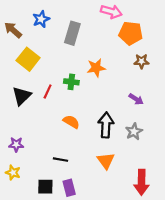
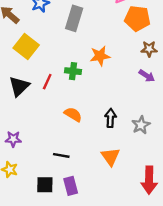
purple arrow: (136, 99) -> (147, 76), moved
black arrow: (106, 125) -> (110, 118), size x0.7

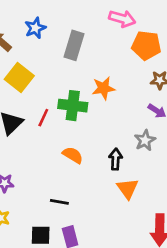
green cross: (73, 71) -> (73, 106), size x1.5
gray star: (141, 125) -> (145, 140), moved
orange triangle: (110, 157) -> (128, 188), moved

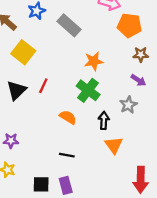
gray rectangle: (74, 45) -> (69, 25), turned -65
green cross: (73, 106) -> (88, 90), moved, turned 30
black line: (59, 202) -> (67, 155), moved

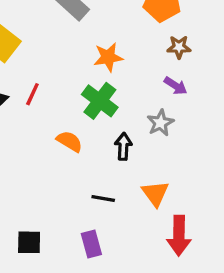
orange triangle: (114, 145) -> (155, 193), moved
black line: (67, 155) -> (103, 199), moved
purple rectangle: (66, 185) -> (91, 244), moved

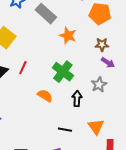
brown star: (179, 47) -> (102, 45), moved
orange star: (108, 57) -> (68, 36), moved, turned 30

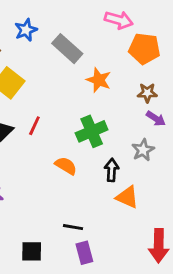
green cross: (63, 72) -> (92, 131), turned 30
orange triangle: (96, 127) -> (127, 197), moved, turned -30
black line: (65, 130) -> (73, 227), moved

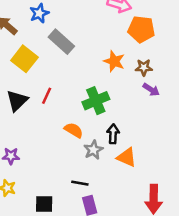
gray rectangle: (67, 49) -> (61, 42), moved
orange star: (99, 80) -> (114, 61), moved
gray star: (143, 150) -> (93, 150), moved

